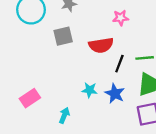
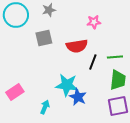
cyan star: (90, 90) -> (67, 85), size x1.6
blue star: (115, 94) -> (78, 97), moved

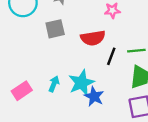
cyan star: (67, 85) -> (81, 83), turned -30
cyan arrow: (45, 107) -> (54, 84), moved

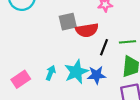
gray square: (55, 29) -> (68, 22), moved
blue star: (94, 96) -> (97, 75), moved, turned -30

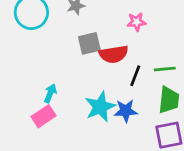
cyan arrow: (51, 73) -> (50, 93), moved
pink rectangle: (21, 79) -> (44, 116), moved

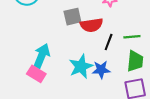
cyan arrow: (50, 93) -> (42, 56), size x1.6
pink rectangle: (44, 116) -> (36, 74), turned 66

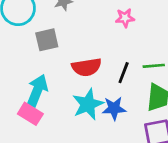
gray square: (72, 17) -> (47, 40), moved
red semicircle: (92, 25) -> (87, 67), moved

